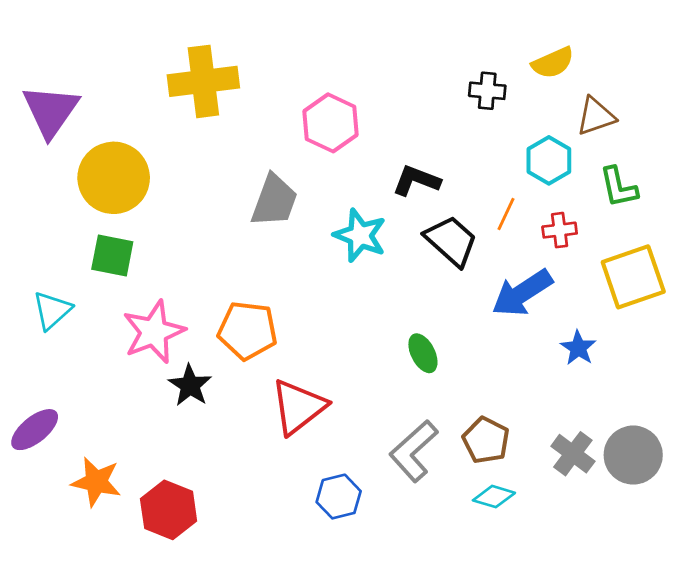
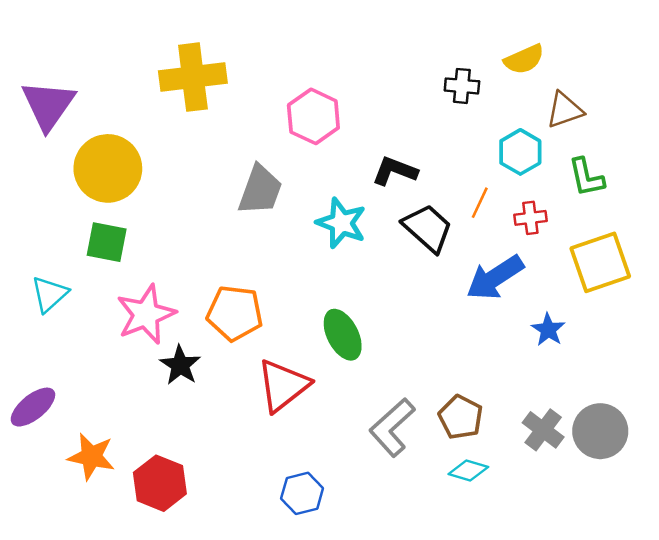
green ellipse: (423, 353) -> (343, 335), moved, size x1.4
blue hexagon: (339, 497) -> (302, 493), moved

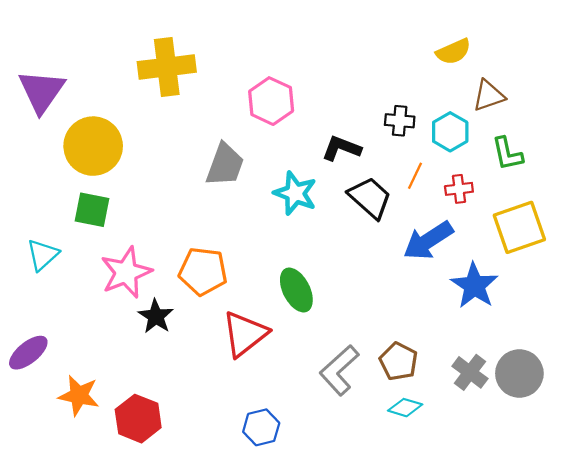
black cross: (462, 86) -> (400, 121), moved
blue star: (548, 330) -> (474, 286), size x1.6

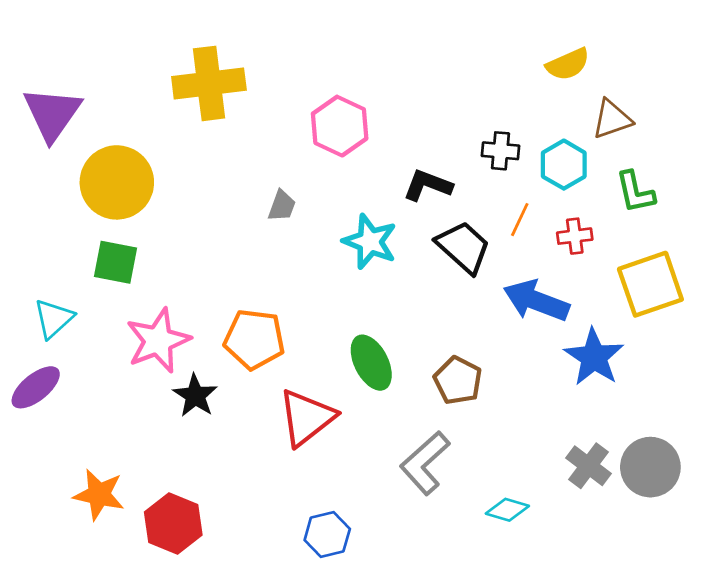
gray trapezoid: (225, 165) -> (282, 206), size x0.6
blue arrow: (428, 241) -> (536, 301), turned 54
purple ellipse: (28, 353) -> (36, 387), moved
brown pentagon: (399, 361) -> (458, 380), moved

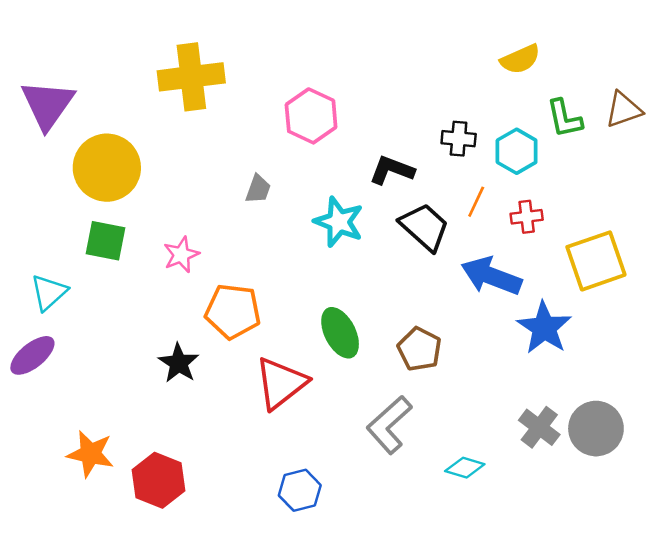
brown triangle: (612, 119) -> (624, 110), moved
green L-shape: (635, 192) -> (564, 118), moved
pink star: (158, 341) -> (181, 255), moved, size x0.6

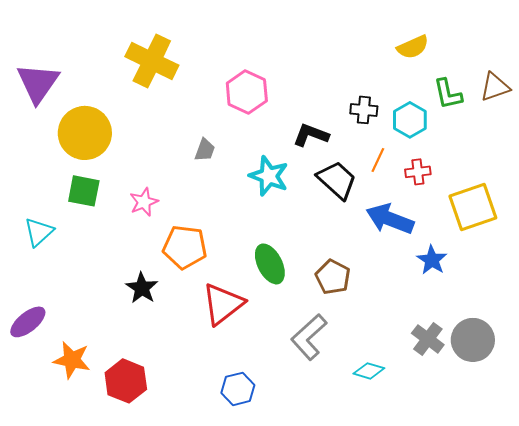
yellow cross: (191, 77) -> (152, 61), turned 33
blue star: (544, 328) -> (432, 260), size x0.7
purple ellipse: (32, 355) -> (28, 322), moved

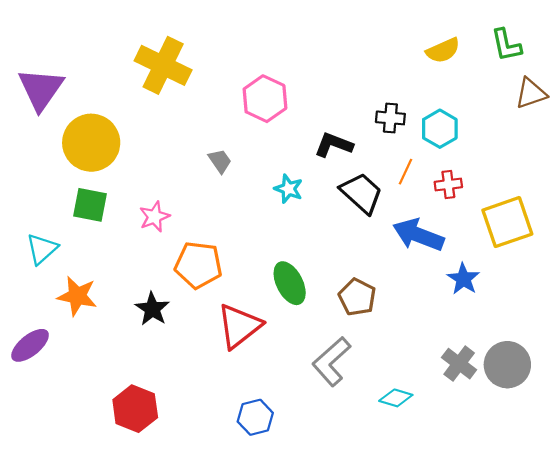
green L-shape: (448, 94) -> (506, 45), moved
gray trapezoid: (205, 150) -> (220, 161), turned -55
cyan star: (269, 176) -> (289, 189), size x0.7
orange star: (72, 360) -> (77, 296), moved

